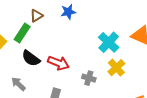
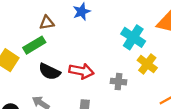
brown triangle: (36, 16) -> (47, 23), turned 32
green rectangle: (22, 33) -> (34, 45), turned 36

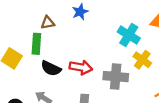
green rectangle: (34, 45) -> (36, 44), turned -54
gray cross: (118, 82) -> (116, 77), size x1.6

